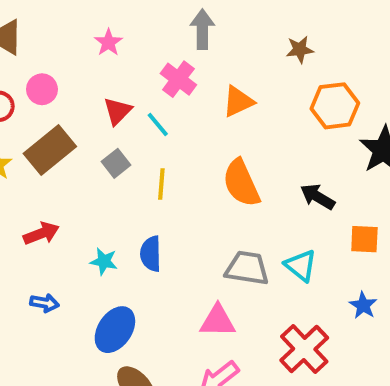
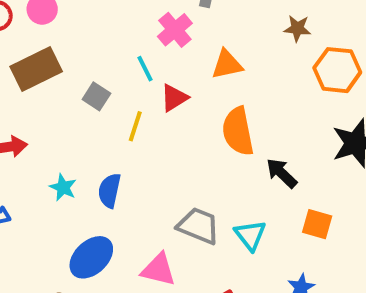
orange hexagon: (335, 106) -> (337, 70), moved
red triangle: (118, 111) -> (174, 98), moved
gray square: (116, 163) -> (96, 96), turned -32
orange semicircle: (241, 183) -> (238, 131), moved
blue ellipse: (115, 330) -> (91, 257), moved

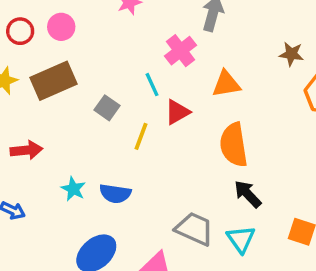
black arrow: (282, 173) -> (248, 194), moved
blue semicircle: (109, 191) -> (115, 194), turned -96

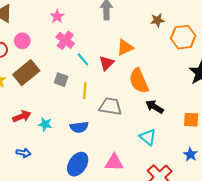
pink cross: (180, 51) -> (65, 40), moved
red triangle: (177, 112) -> (107, 63), moved
cyan star: (73, 189) -> (45, 124), moved
gray trapezoid: (194, 229) -> (110, 106), moved
cyan triangle: (241, 239) -> (148, 137), moved

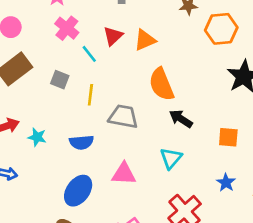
red triangle: (107, 63) -> (113, 36), moved
cyan triangle: (148, 137) -> (171, 158), turned 30
pink triangle: (114, 162) -> (124, 174), moved

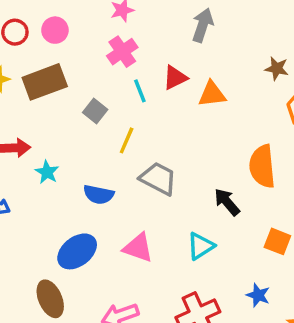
orange semicircle: (161, 84) -> (262, 166), moved
blue star: (226, 183) -> (258, 295), turned -30

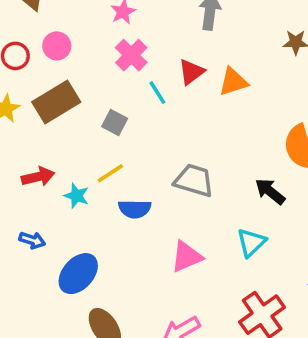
yellow line: (127, 140) -> (110, 173), moved, turned 44
pink triangle: (138, 248) -> (186, 257), turned -32
blue ellipse: (77, 251) -> (78, 274), moved

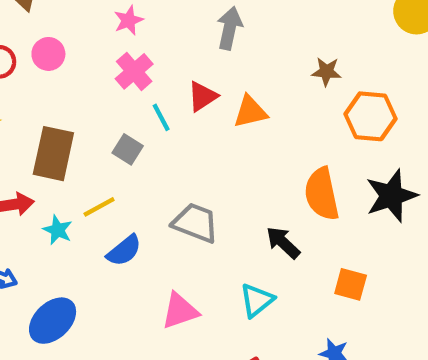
brown rectangle: (56, 102) -> (53, 154), moved, turned -51
gray square: (115, 122) -> (128, 149), moved
blue semicircle: (135, 209) -> (124, 251), turned -44

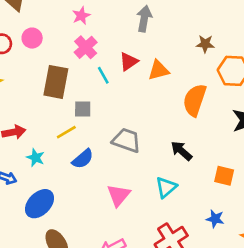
gray square: (128, 149) -> (83, 109), moved, turned -30
brown rectangle: (53, 154) -> (56, 82), moved
orange semicircle: (322, 194) -> (195, 100), moved, turned 32
cyan star: (58, 230) -> (35, 158), moved
pink triangle: (180, 311) -> (119, 195), turned -30

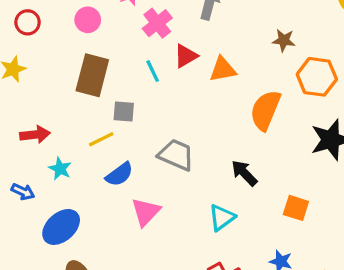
pink circle: (32, 38) -> (88, 20), moved
pink cross: (86, 47) -> (157, 23), moved
pink triangle: (119, 195) -> (146, 212), moved

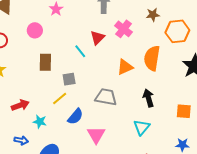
pink cross: (157, 23) -> (124, 29), moved
orange triangle: (223, 69) -> (125, 67), moved
brown rectangle: (92, 75) -> (45, 62), size x0.7
black arrow: (244, 173) -> (149, 98), turned 42

